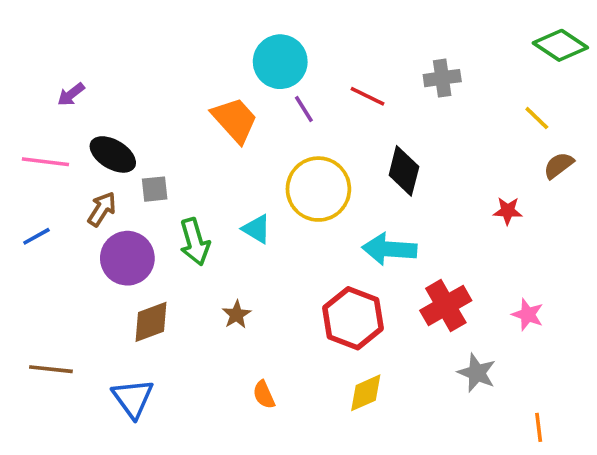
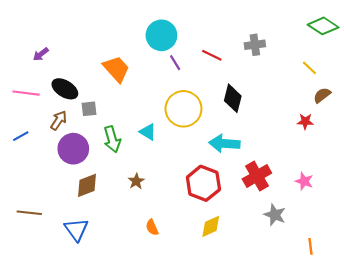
orange trapezoid: (235, 120) -> (116, 69), moved
red star: (508, 211) -> (305, 121), moved

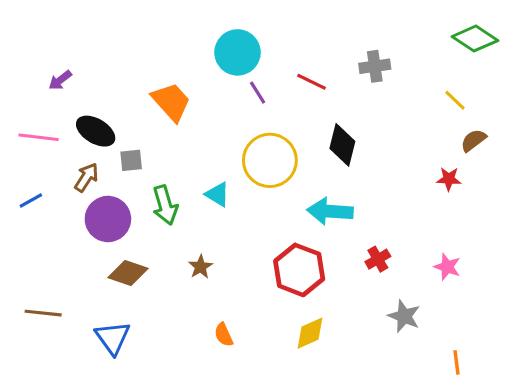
red cross: (257, 176) -> (378, 259), size x0.6
brown diamond: (87, 185) -> (128, 273), turned 40

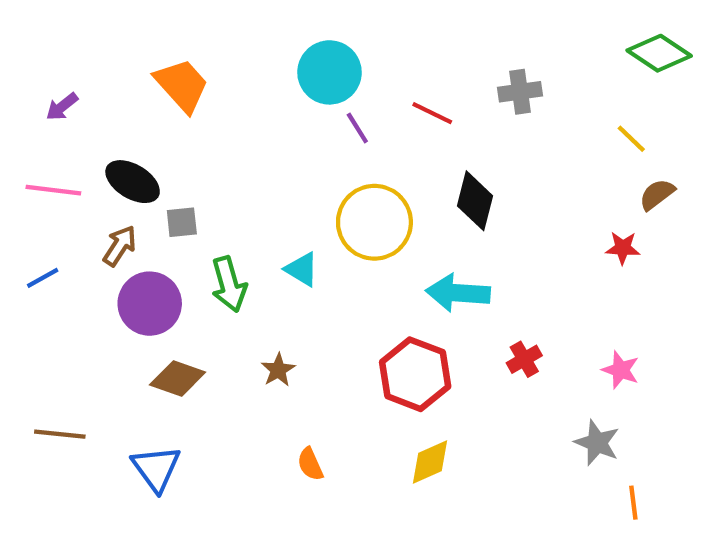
purple arrow: (60, 80) -> (62, 107), moved
orange trapezoid: (171, 102) -> (182, 85), moved
gray star: (404, 316) -> (597, 443), moved

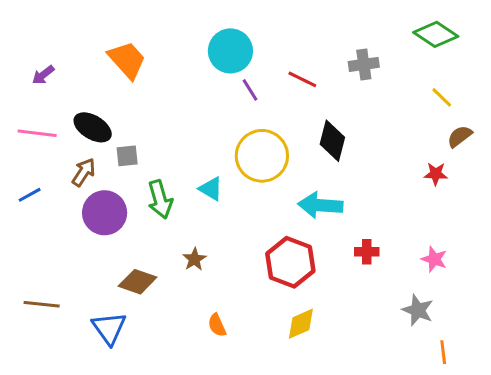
green diamond: (659, 53) -> (436, 34), moved
red cross: (524, 359) -> (367, 252), turned 30
brown diamond: (178, 379) -> (138, 282), moved

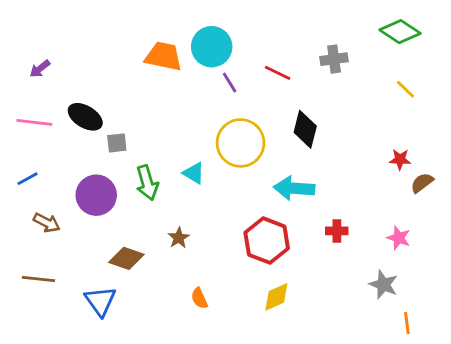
orange trapezoid: (127, 60) -> (164, 56), moved, turned -36
brown semicircle: (460, 136) -> (422, 183), moved
brown arrow: (84, 172) -> (47, 223), moved, turned 84

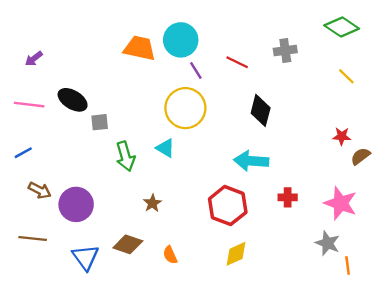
yellow circle: (241, 143) -> (185, 108), moved
purple circle: (96, 195) -> (76, 204), moved
pink star: (399, 238) -> (341, 203), size x1.6
brown diamond: (126, 258) -> (128, 244), moved
orange line: (407, 323) -> (348, 266), moved

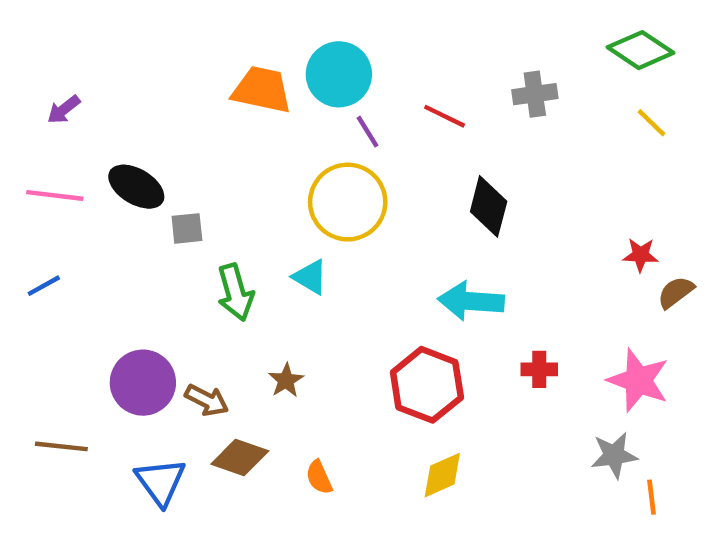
yellow line: (346, 76) -> (652, 123), moved
brown arrow: (40, 190) -> (207, 400), moved
gray star: (328, 243) -> (614, 455), turned -30

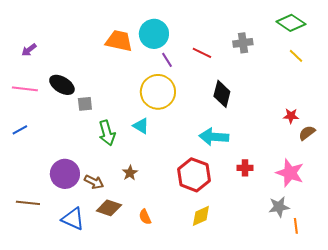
blue triangle: (161, 482) -> (73, 219), turned -30

